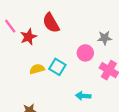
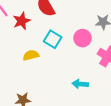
cyan square: (57, 67) -> (53, 39), moved

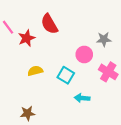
cyan square: (53, 39) -> (66, 75), moved

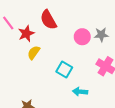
pink circle: (84, 54) -> (82, 37), moved
yellow semicircle: (35, 71) -> (34, 53), moved, turned -40

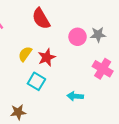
red star: (26, 34) -> (47, 57), moved
cyan square: (64, 69) -> (36, 81), moved

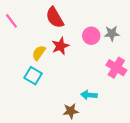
red star: (47, 57) -> (60, 46), moved
cyan square: (36, 81) -> (33, 76), moved
brown star: (18, 112) -> (71, 111), moved

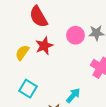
cyan square: (33, 76) -> (28, 89), moved
cyan arrow: (89, 95) -> (73, 95), turned 126

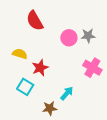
red star: (44, 46) -> (40, 68), moved
yellow semicircle: (22, 53) -> (20, 54), turned 72

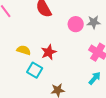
yellow semicircle: (20, 54) -> (24, 50), moved
cyan arrow: (67, 93) -> (95, 78), moved

